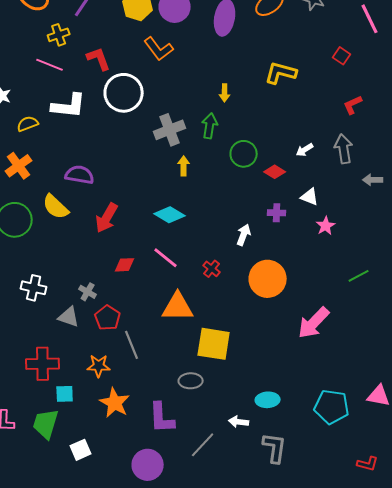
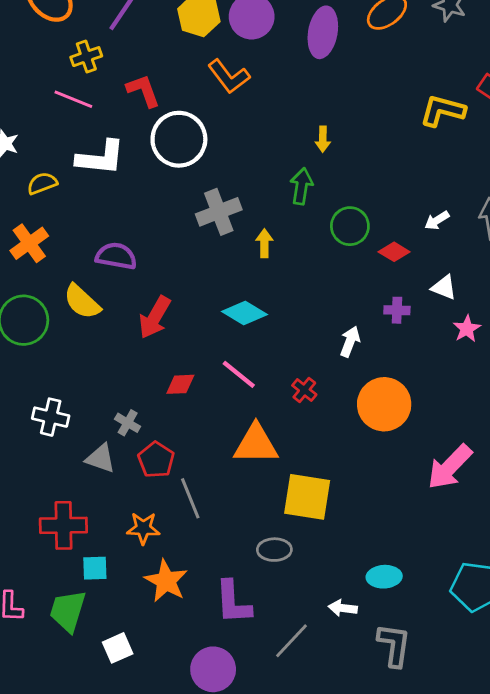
yellow L-shape: (281, 73) -> (443, 111), moved
gray cross: (170, 130) -> (219, 212), moved

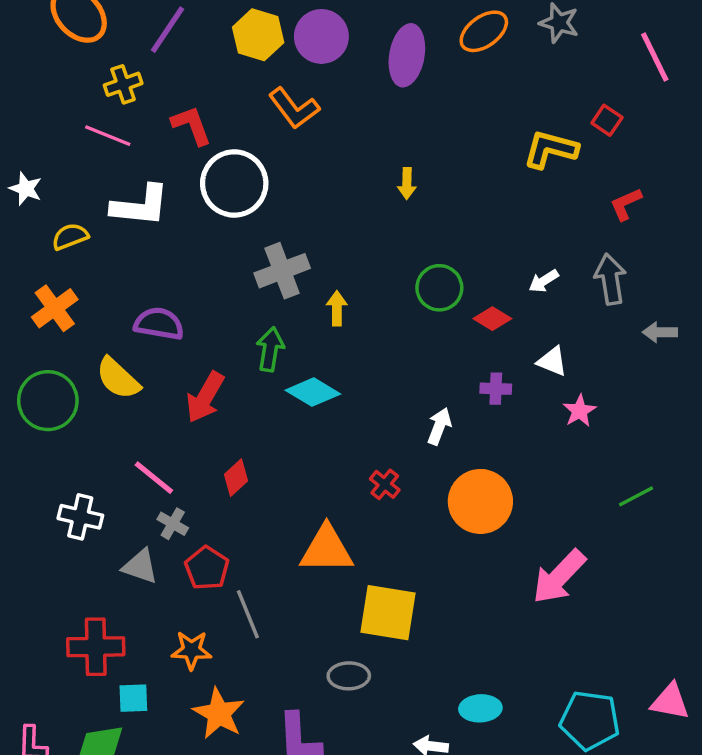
green arrow: (301, 186) -> (270, 349), moved
pink line: (239, 374) -> (154, 478), moved
red diamond: (180, 384) -> (236, 478), turned -40

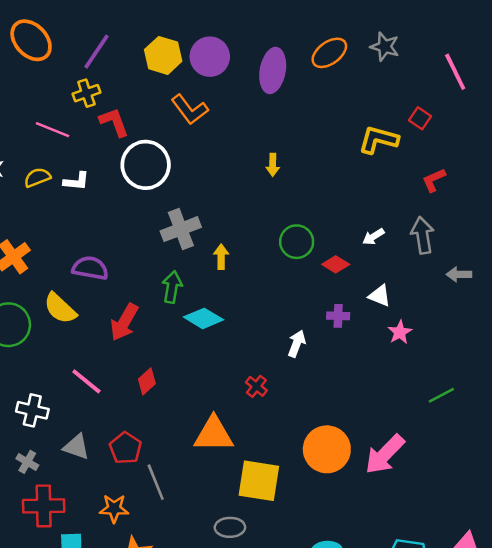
yellow cross: (123, 84) -> (86, 93), moved
white L-shape: (140, 206) -> (76, 181), size x0.6
yellow semicircle: (70, 236) -> (37, 177), moved
orange circle: (480, 501) -> (327, 449), moved
gray cross: (173, 524) -> (27, 462), moved

